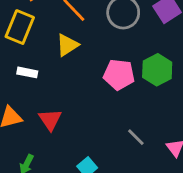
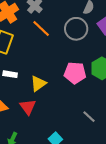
yellow triangle: (67, 45) -> (38, 84), moved

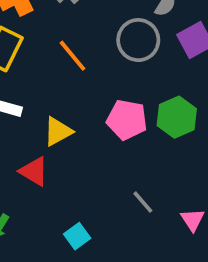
orange line: (41, 29) -> (72, 56), moved
red triangle: (28, 107) -> (34, 171), turned -30

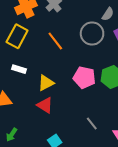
red triangle: (34, 171) -> (45, 105), moved

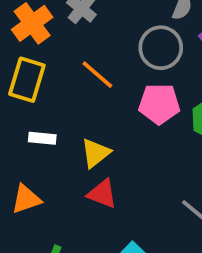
pink pentagon: (84, 78) -> (159, 104), moved

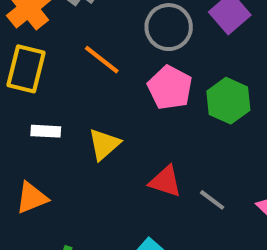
pink pentagon: (159, 104) -> (170, 88), turned 30
red triangle: (102, 194) -> (165, 181), moved

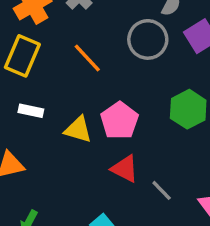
pink pentagon: (170, 88) -> (119, 121), moved
yellow triangle: (104, 144) -> (78, 130), turned 48

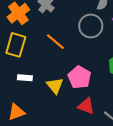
yellow triangle: (78, 130) -> (55, 86), turned 42

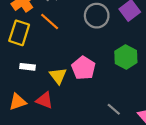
orange line: (55, 42) -> (50, 21), moved
red triangle: (86, 106) -> (44, 100), moved

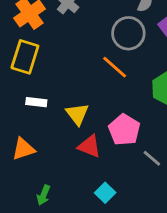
orange line: (50, 21) -> (115, 67), moved
pink pentagon: (83, 68) -> (124, 130), moved
red triangle: (44, 100) -> (89, 146), moved

